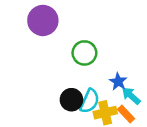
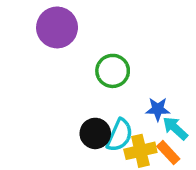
blue star: (118, 82) -> (158, 109), turned -30

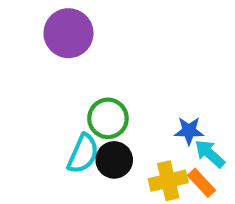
green circle: (113, 71) -> (108, 118), moved
cyan semicircle: (120, 135) -> (83, 154), moved

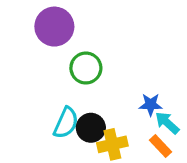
green circle: (108, 118) -> (86, 68), moved
yellow cross: (168, 181) -> (112, 144), moved

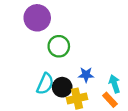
blue star: (151, 105) -> (86, 75), moved
cyan arrow: (167, 123) -> (114, 84), turned 30

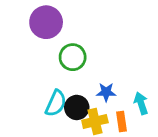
orange rectangle: (110, 100) -> (122, 121), moved, turned 35

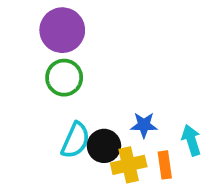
green circle: (73, 57) -> (64, 78), moved

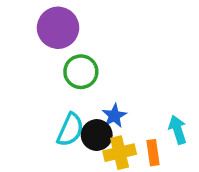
green circle: (64, 78) -> (81, 72), moved
blue star: (144, 125) -> (114, 116), moved, turned -30

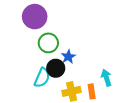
blue star: (114, 116) -> (68, 57), moved
black circle: (97, 135) -> (56, 68), moved

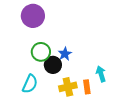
green circle: (48, 43) -> (41, 52), moved
cyan semicircle: (42, 78) -> (30, 84), moved

